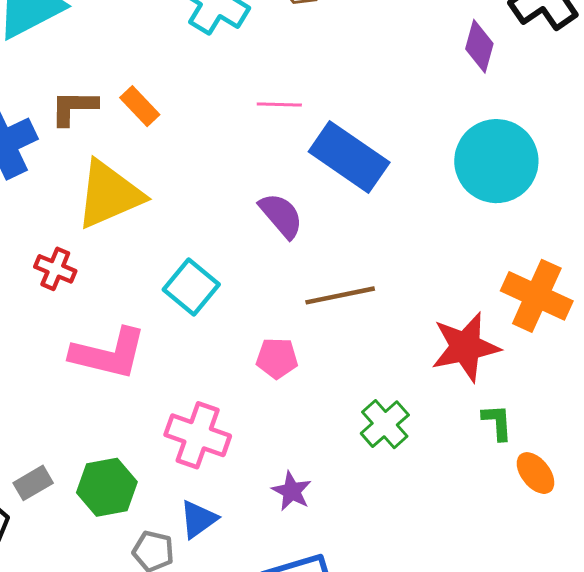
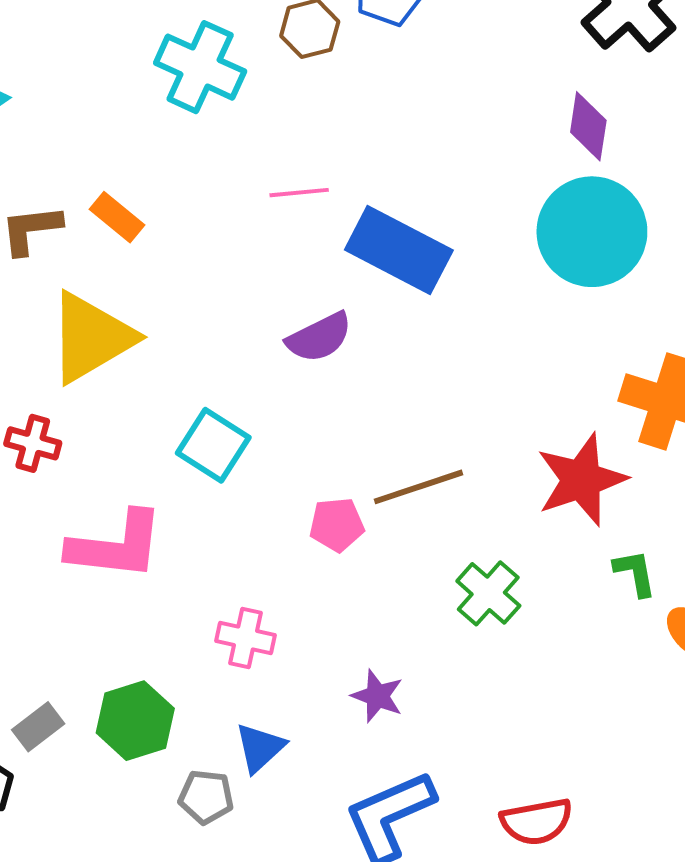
purple diamond: (479, 46) -> (588, 126), moved
purple semicircle: (281, 215) -> (319, 337), turned 111
brown line: (340, 295) -> (418, 487), moved
pink cross: (198, 435) -> (246, 638), size x0.7

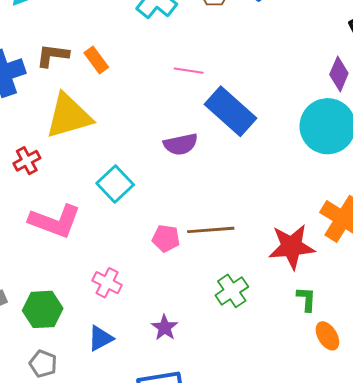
red cross: (33, 443) -> (27, 161), turned 32
gray pentagon: (206, 797) -> (43, 364), moved

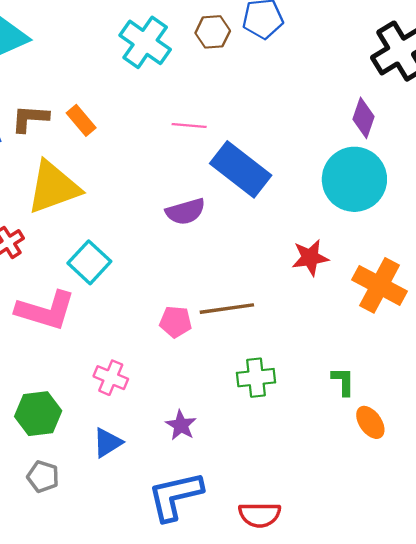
cyan square: (115, 184) -> (89, 262), moved
red star: (292, 247) -> (310, 258), moved, size x0.7
green cross: (232, 291) -> (256, 378), turned 32

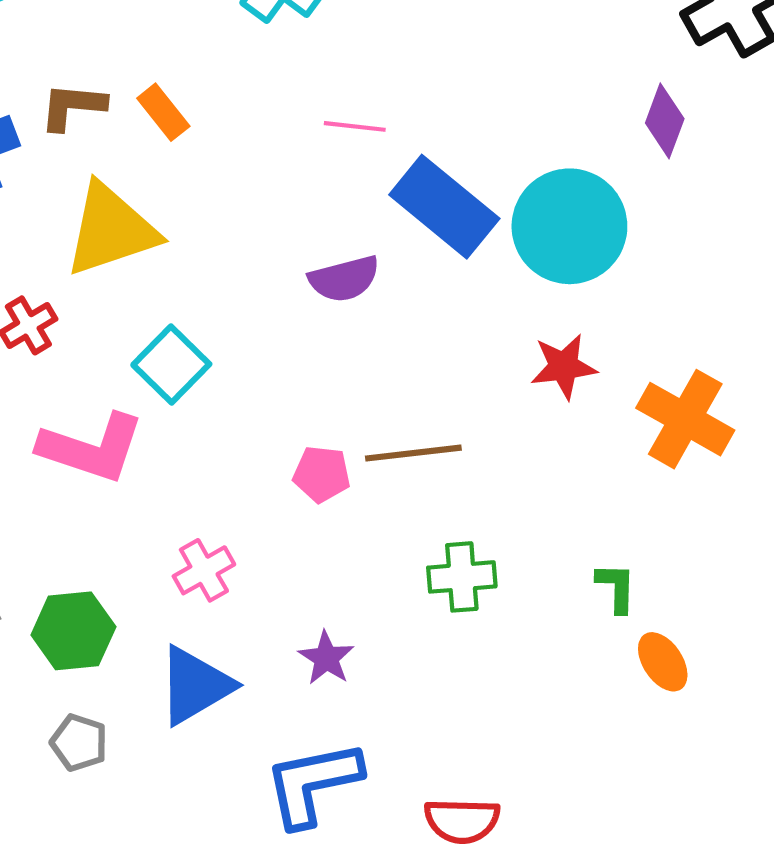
cyan circle: (354, 179) -> (569, 226), moved
pink cross: (111, 378) -> (204, 570), turned 36
blue triangle: (107, 443) -> (195, 686), size x1.5

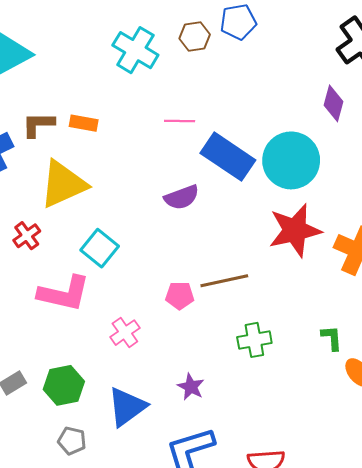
orange rectangle: (163, 112) -> (84, 123), turned -36
red star: (564, 366) -> (295, 230), size x1.6
pink cross: (204, 570) -> (125, 333), moved

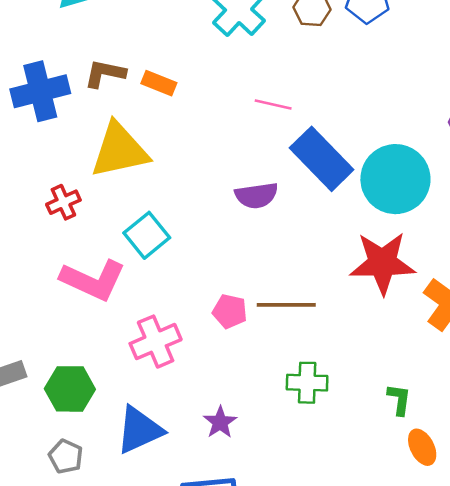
pink cross: (125, 333) -> (156, 342), size x1.4

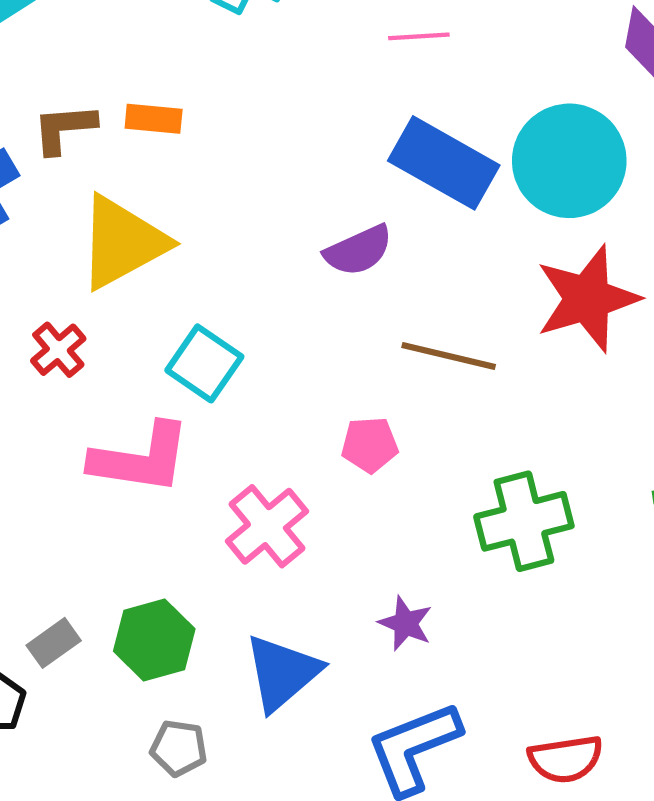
pink line: (273, 105) -> (419, 36), moved
brown line: (286, 305) -> (449, 356), moved, turned 30
green cross: (307, 383) -> (524, 521), size x1.4

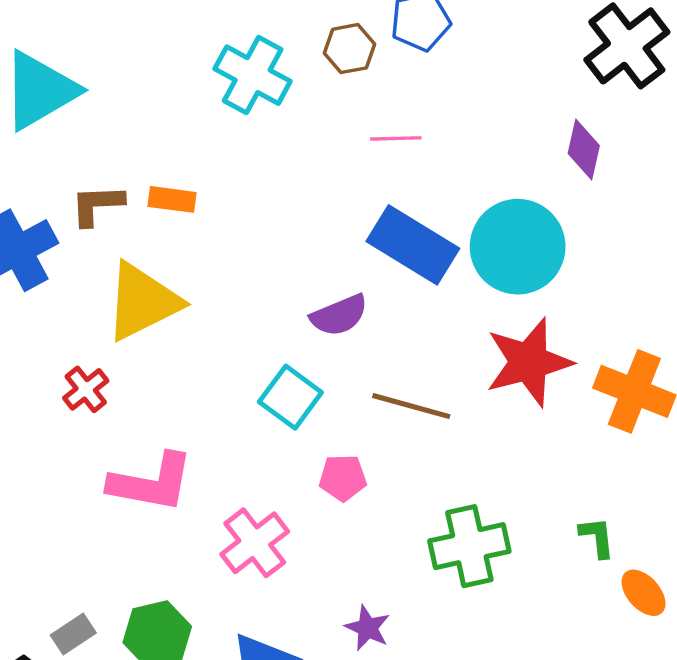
cyan square: (204, 363) -> (290, 397), moved

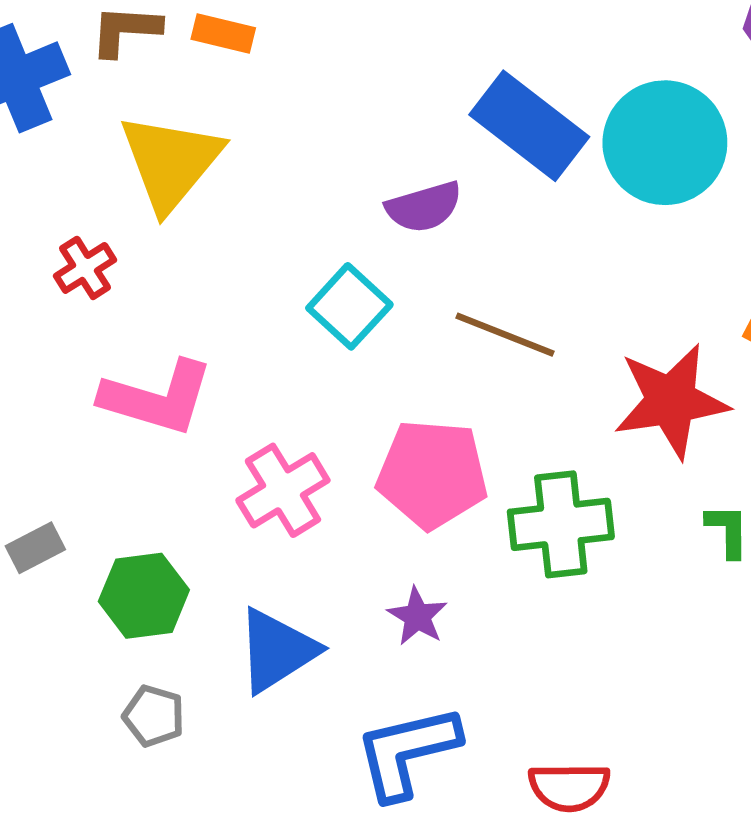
yellow triangle: (142, 302) -> (171, 162), turned -30
red star: (529, 362) -> (671, 401), moved
pink pentagon: (343, 478) -> (432, 474), moved, size x1.8
gray rectangle: (73, 634) -> (35, 548), moved

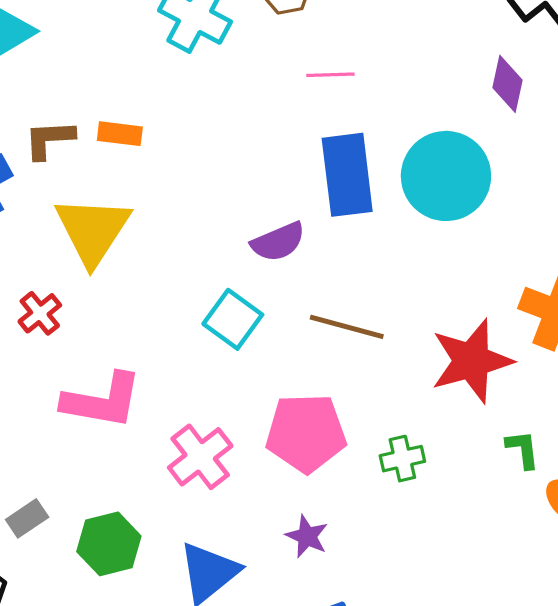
blue rectangle: (529, 126) -> (347, 175), turned 52
green cross: (561, 524) -> (402, 459), size x0.6

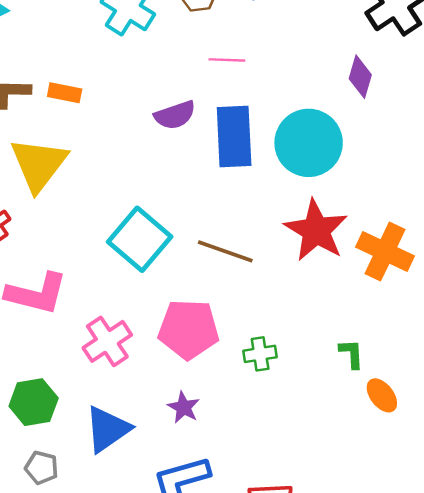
purple semicircle: (278, 242) -> (175, 115), moved
cyan square: (233, 319) -> (140, 239), size x1.4
red star: (472, 361) -> (316, 230), moved, turned -30

